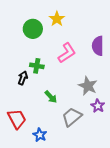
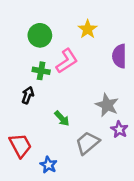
yellow star: (57, 19) -> (88, 29), moved
pink L-shape: (67, 53) -> (67, 61), moved
green cross: (37, 66) -> (41, 71), moved

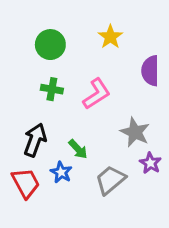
pink L-shape: (67, 61) -> (97, 94), moved
black arrow: (28, 95) -> (35, 140), moved, size x1.5
blue star: (48, 165) -> (61, 172), moved

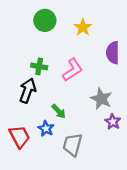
green circle: (50, 45) -> (45, 20), moved
black arrow: (35, 140) -> (28, 91), moved
gray trapezoid: (110, 180) -> (72, 145), moved, turned -35

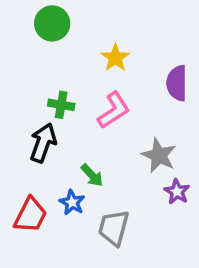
green circle: (45, 20) -> (52, 23), moved
yellow star: (83, 27) -> (115, 58), moved
red trapezoid: (20, 137) -> (30, 215), turned 55

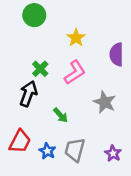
green cross: (61, 105) -> (40, 69), turned 35
purple star: (177, 192) -> (113, 153), moved
blue star: (72, 202) -> (47, 151), moved

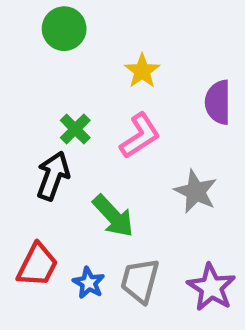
green arrow: (61, 115) -> (113, 216), size x1.5
purple star: (113, 153) -> (211, 287), size x1.5

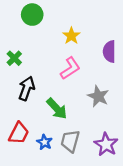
green cross: (75, 129) -> (14, 58), moved

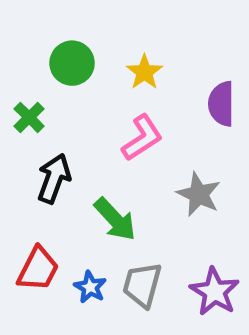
green circle: (32, 15) -> (72, 63), moved

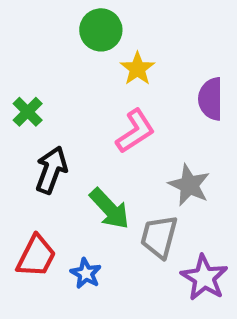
green circle: (72, 63) -> (101, 30), moved
gray trapezoid: (142, 285) -> (159, 237), moved

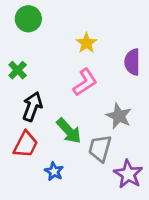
green circle: (101, 30) -> (28, 19), moved
red trapezoid: (36, 256) -> (26, 144), moved

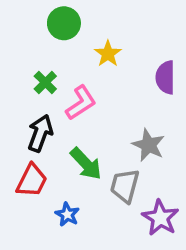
green circle: (28, 19) -> (64, 23), moved
green cross: (18, 70) -> (45, 82), moved
pink L-shape: (85, 82) -> (81, 103), moved

